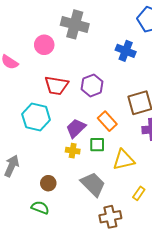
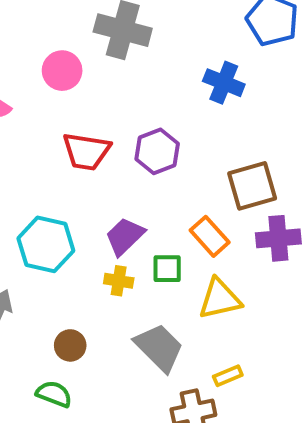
cyan hexagon: (36, 117) -> (46, 244), moved
orange rectangle: (107, 121) -> (210, 236), moved
yellow rectangle: (139, 193) -> (228, 376), moved, turned 32

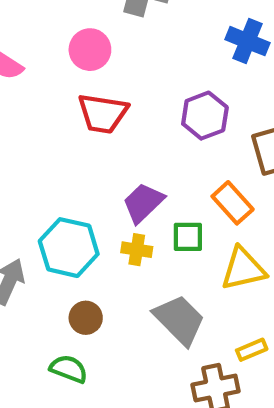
pink circle: (62, 71) -> (90, 50), moved
purple hexagon: (157, 151) -> (205, 116), moved
cyan hexagon: (46, 244) -> (69, 248), moved

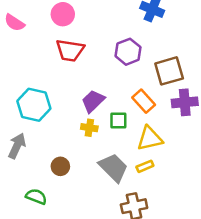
cyan hexagon: (69, 248) -> (34, 105), moved
yellow rectangle: (252, 350) -> (145, 166), moved
green semicircle: (69, 369) -> (36, 197), moved

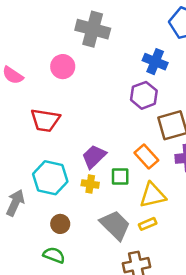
red trapezoid: (70, 50) -> (45, 120), moved
purple hexagon: (128, 52) -> (144, 95), moved
cyan hexagon: (34, 105) -> (50, 178), moved
green semicircle: (36, 197) -> (54, 255), moved

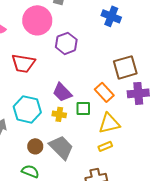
pink circle: (63, 67) -> (37, 20), size x1.5
purple hexagon: (144, 95) -> (66, 43), moved
purple trapezoid: (94, 157) -> (62, 92), turned -90
gray trapezoid: (115, 225) -> (61, 147), moved

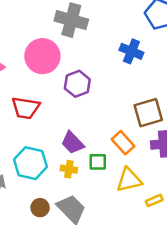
yellow rectangle: (105, 146) -> (154, 200), moved

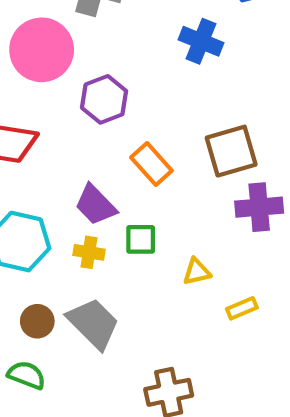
orange rectangle: (123, 143) -> (151, 164), moved
yellow triangle: (129, 180) -> (197, 272), size x0.6

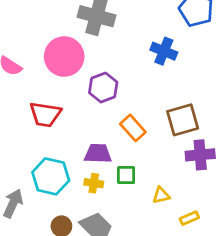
purple trapezoid: (95, 205) -> (98, 154), turned 136

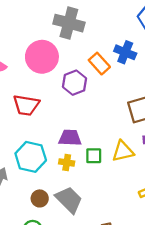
orange rectangle: (133, 128) -> (99, 64), moved
yellow triangle: (161, 195) -> (123, 151), moved, size x1.5

